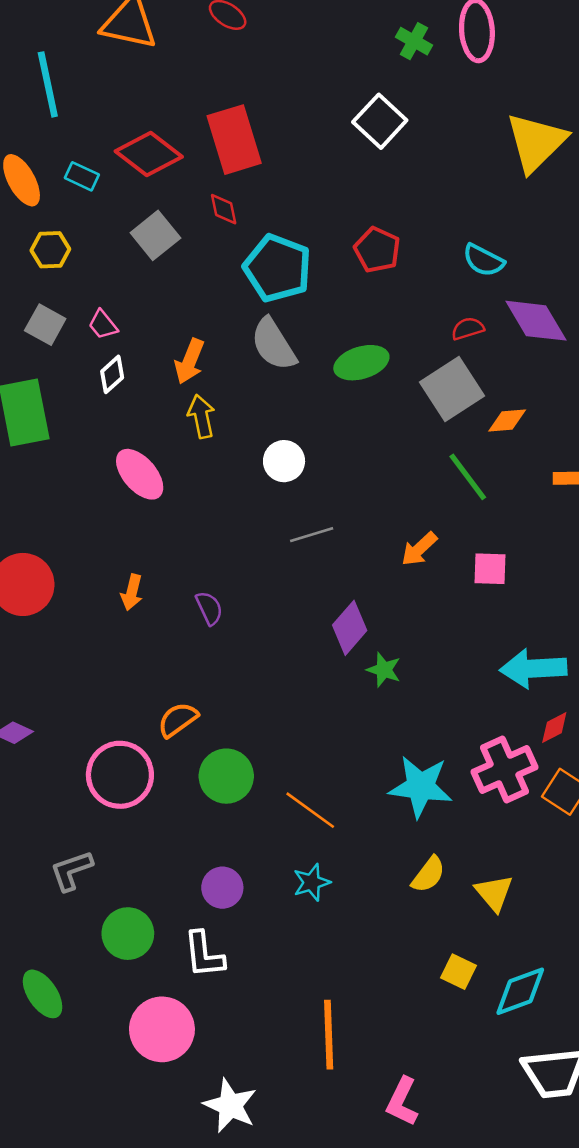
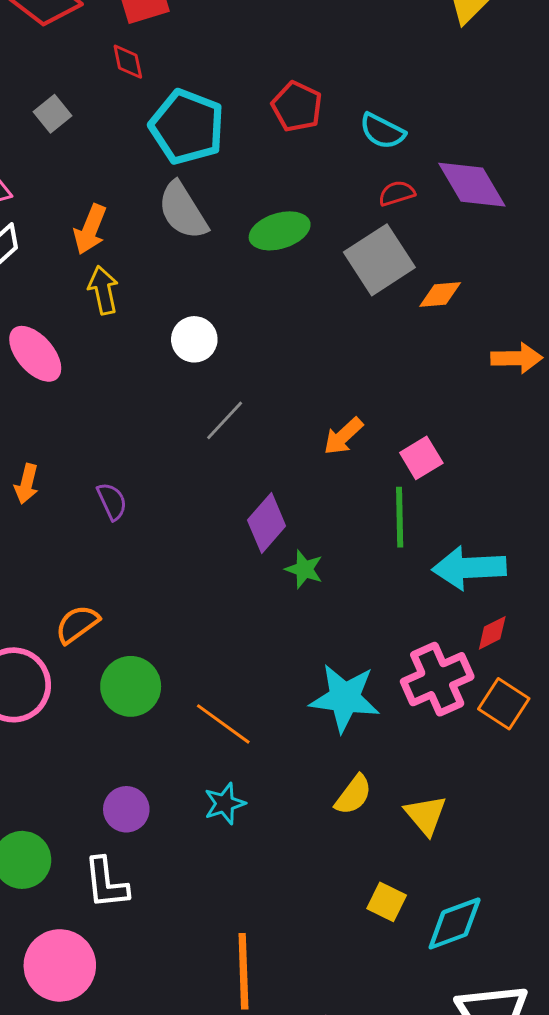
gray square: (155, 235) -> (53, 114), moved, size x0.7
cyan semicircle: (483, 260) -> (382, 131), moved
green line: (468, 477) -> (400, 517), moved, turned 36
gray line: (312, 535) -> (225, 420), turned -30
pink square: (490, 569) -> (421, 458), turned -33

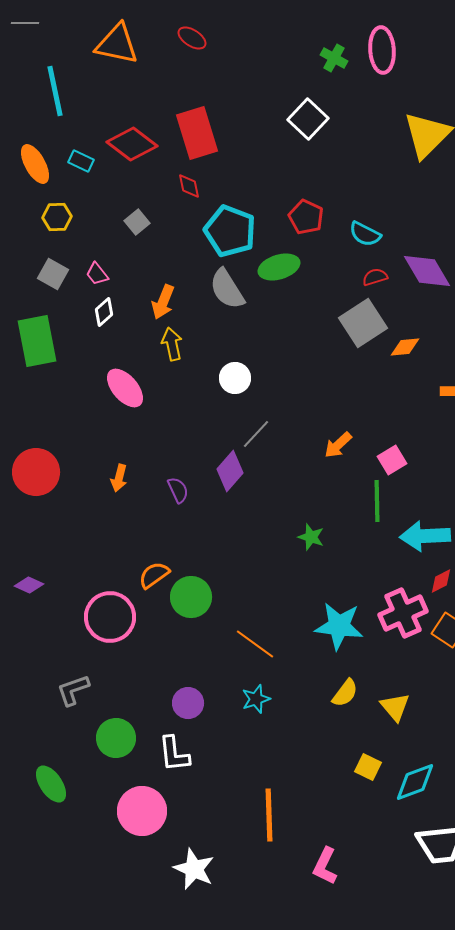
green ellipse: (280, 231) -> (279, 267), moved
purple diamond: (267, 523) -> (230, 471), moved
green circle: (131, 686) -> (191, 597), moved

